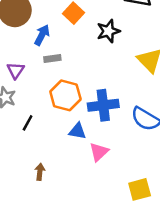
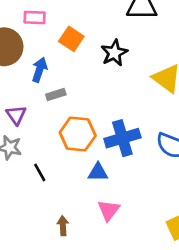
black line: (28, 123) -> (40, 172), turned -49
pink triangle: (99, 152) -> (109, 210), moved

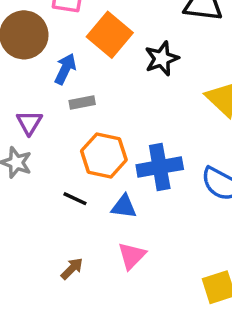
orange square: (71, 39) -> (110, 35), size x1.4
black line: (40, 172) -> (75, 199), moved, turned -42
brown arrow: (63, 226) -> (72, 269), turned 42

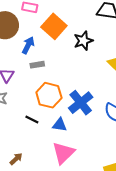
blue cross: (160, 167) -> (81, 103), turned -30
pink triangle: (132, 256) -> (63, 153), size x1.4
brown arrow: (72, 269) -> (16, 159), moved

